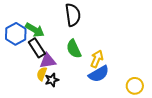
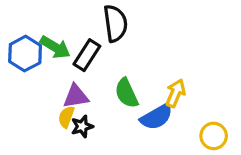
black rectangle: (37, 48) -> (87, 55), moved, turned 66
green semicircle: (74, 49) -> (126, 93), moved
yellow arrow: (97, 59) -> (176, 93), moved

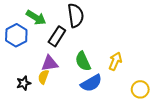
green arrow: (55, 47) -> (36, 18), moved
blue semicircle: (157, 117) -> (91, 83), moved
black star: (82, 126) -> (24, 83), moved

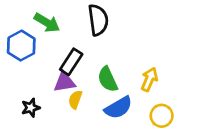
black rectangle: (57, 36) -> (71, 62), moved
yellow semicircle: (43, 77) -> (75, 100), moved
yellow circle: (140, 89) -> (162, 116), moved

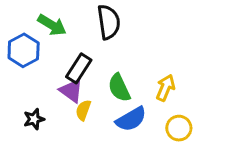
purple triangle: (64, 82) -> (71, 91), turned 45

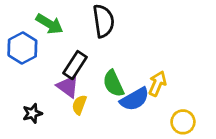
blue semicircle: (131, 119) -> (135, 99), moved
yellow circle: (179, 128) -> (183, 122), moved

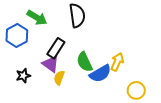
black star: (32, 113) -> (23, 76), moved

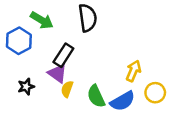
green semicircle: (84, 62) -> (96, 96), moved
blue semicircle: (100, 74) -> (123, 101), moved
yellow circle: (136, 90) -> (155, 93), moved

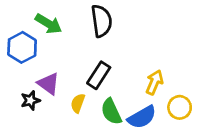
black rectangle: (63, 55) -> (99, 75), moved
purple triangle: (57, 73) -> (49, 84), moved

